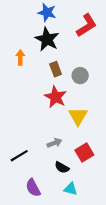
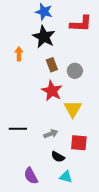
red L-shape: (87, 25) -> (81, 24), turned 35
red square: (84, 152) -> (79, 143), turned 36
black line: (19, 156) -> (18, 129), moved, turned 30

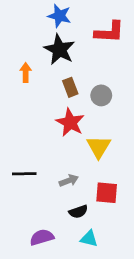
black semicircle: (58, 157) -> (78, 212), turned -48
purple semicircle: (31, 176) -> (42, 237), turned 102

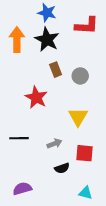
orange arrow: (26, 72) -> (17, 39), moved, size x1.6
red star: (70, 122) -> (36, 97), moved
purple semicircle: (42, 237) -> (22, 189), moved
cyan triangle: (89, 239) -> (86, 193), moved

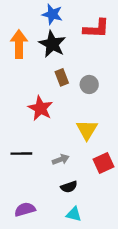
red square: (84, 153) -> (103, 163), moved, turned -30
cyan triangle: (86, 193) -> (74, 214), moved

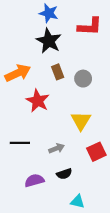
orange arrow: (19, 44) -> (18, 73), moved, turned 65
purple semicircle: (25, 209) -> (34, 181), moved
cyan triangle: (74, 214) -> (78, 202), moved

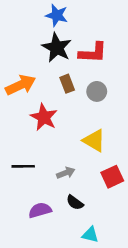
red L-shape: (90, 26) -> (93, 53), moved
yellow triangle: (81, 121) -> (94, 141), turned -30
black semicircle: (64, 174) -> (75, 202), turned 56

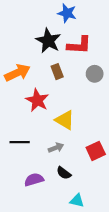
blue star: (57, 15) -> (67, 13), moved
gray circle: (97, 91) -> (95, 74), moved
yellow triangle: (94, 141) -> (65, 120), moved

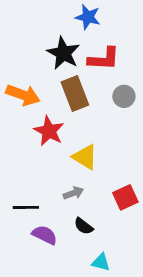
brown rectangle: (57, 72) -> (75, 93), size x1.6
orange arrow: (17, 73) -> (23, 95), turned 45
black line: (20, 142) -> (26, 207), moved
purple semicircle: (34, 180) -> (45, 235), turned 42

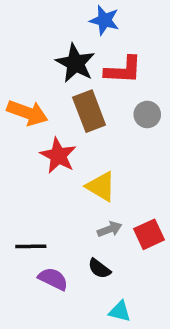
gray arrow: (73, 193) -> (110, 229), moved

